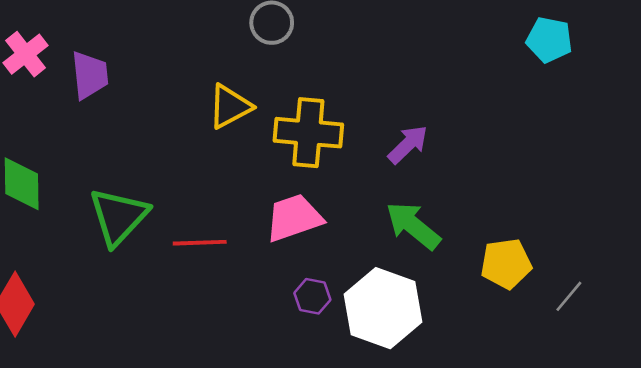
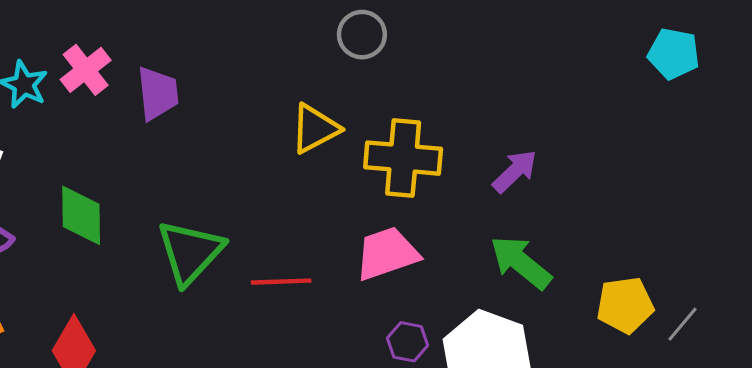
gray line: (569, 296) -> (682, 324), moved

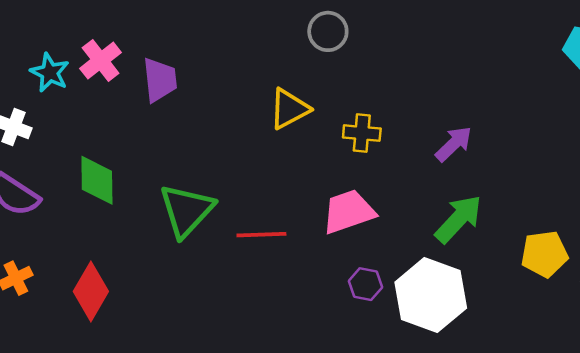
yellow cross: (403, 158) -> (362, 133), size x0.6
green arrow: (521, 262) -> (459, 219), turned 94

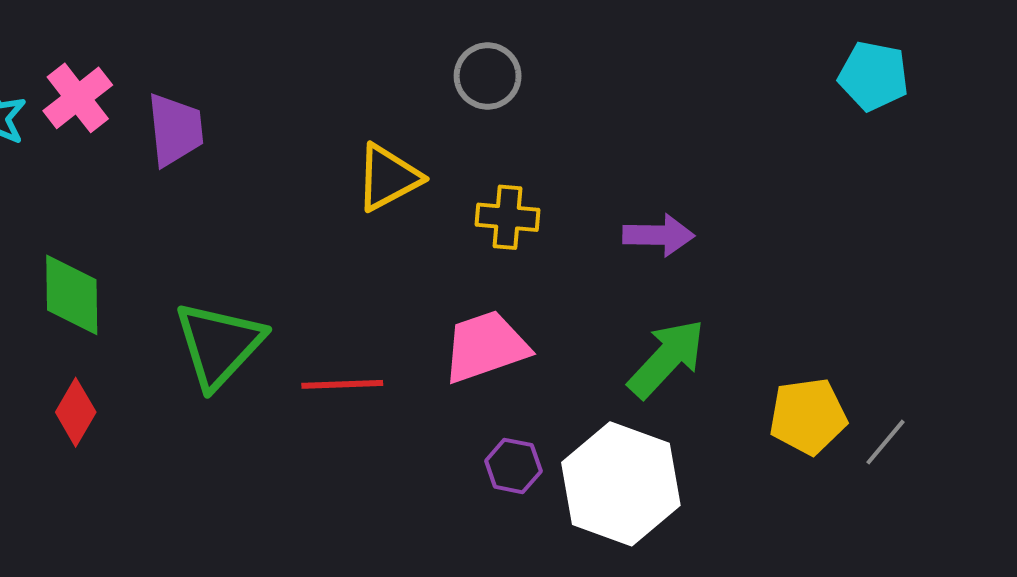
gray circle: (328, 31) -> (488, 76), moved
purple arrow: (454, 144) -> (659, 235), turned 45
red diamond: (91, 291) -> (76, 412), moved, size x0.7

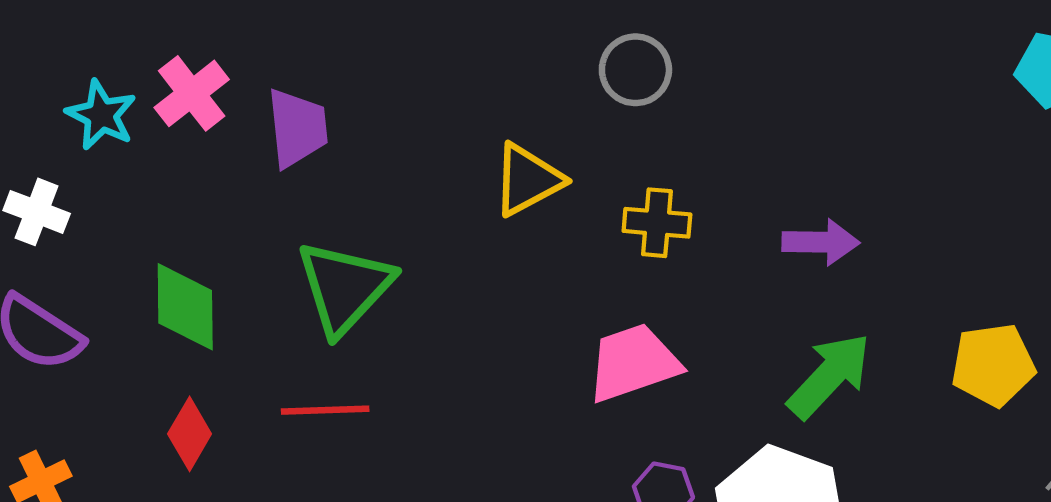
green triangle: (219, 345) -> (345, 287), moved
red line: (342, 384) -> (325, 410), moved
yellow pentagon: (808, 416) -> (993, 365), moved

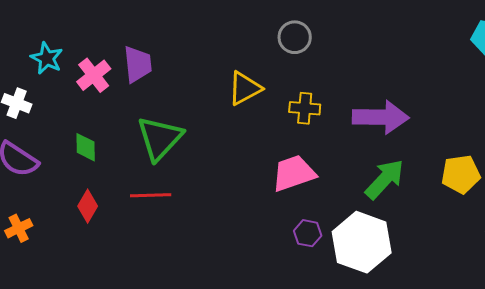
pink cross: (192, 93) -> (94, 75), moved
purple arrow: (821, 242) -> (381, 117), size x1.6
green diamond: (185, 307) -> (86, 147), size x0.7

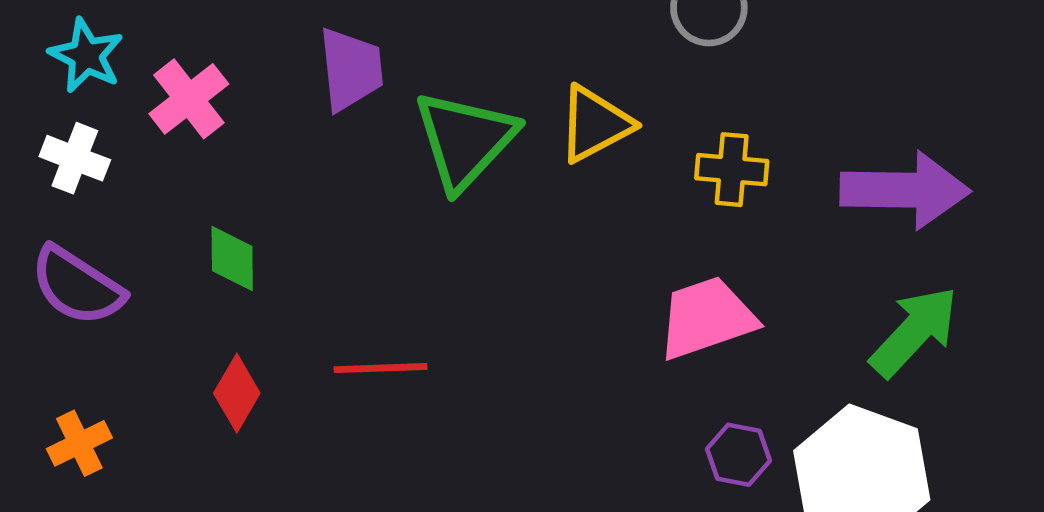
cyan star: (47, 58) -> (86, 56), moved
pink cross: (94, 75) -> (189, 99), moved
green triangle: (160, 138) -> (465, 140), moved

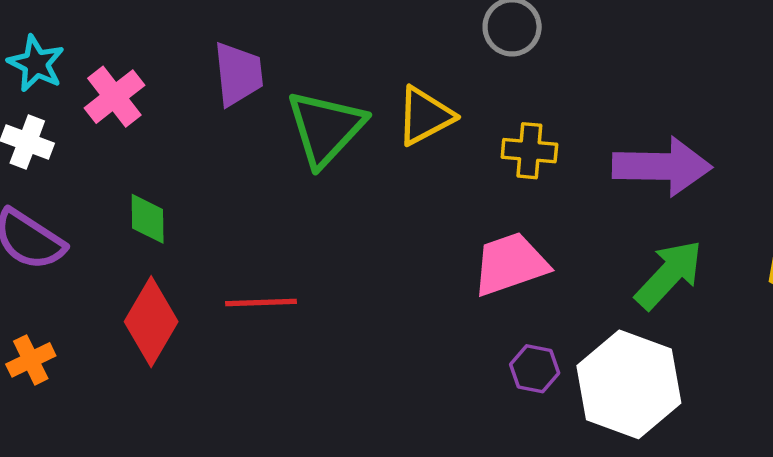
red diamond: (237, 393) -> (151, 322), size x1.5

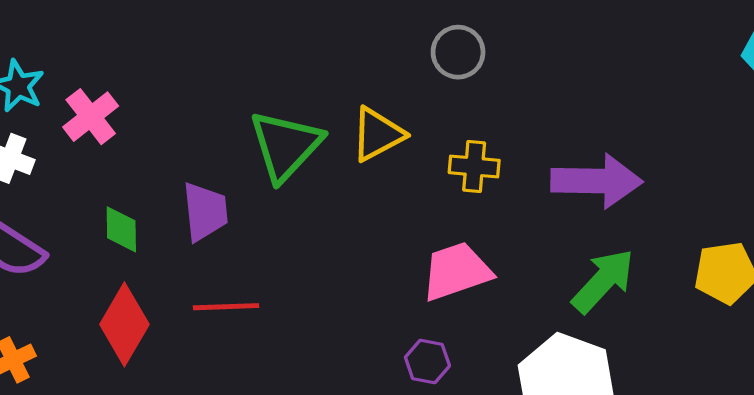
purple trapezoid: (238, 74) -> (205, 212), moved
purple hexagon: (535, 369) -> (427, 361), moved

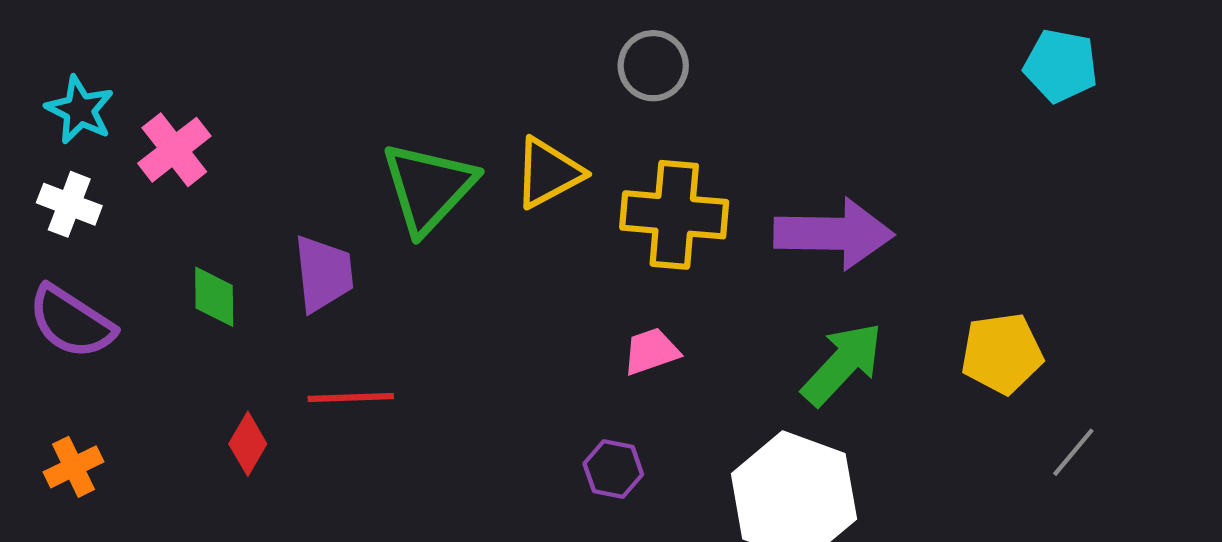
yellow cross: (474, 167) -> (674, 215), size x1.6
pink trapezoid: (456, 271) -> (651, 351), size x0.6
red diamond: (124, 324) -> (248, 444), moved, size x0.6

